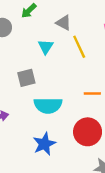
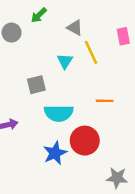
cyan triangle: (46, 47) -> (65, 61), moved
red circle: (88, 132) -> (85, 141), moved

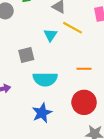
yellow line: (91, 52) -> (72, 28), turned -36
red circle: (85, 141) -> (84, 102), moved

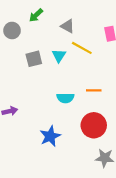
gray square: (26, 55) -> (34, 59), moved
cyan semicircle: (45, 79) -> (65, 98), moved, size x0.7

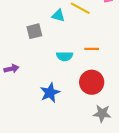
cyan triangle: (59, 56) -> (58, 16), turned -48
gray square: (34, 59) -> (34, 31), moved

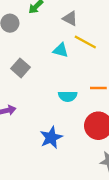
gray square: (34, 31) -> (21, 68), moved, turned -35

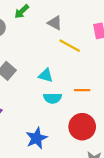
cyan triangle: (61, 50) -> (46, 75), moved

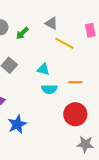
green arrow: (22, 11) -> (22, 33), moved
blue star: (37, 138) -> (17, 124), moved

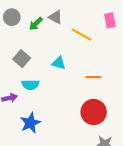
gray triangle: (51, 23) -> (55, 17), moved
cyan semicircle: (49, 89) -> (30, 85), moved

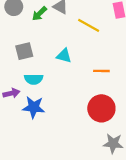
gray square: (22, 59) -> (24, 51), turned 35
blue star: (30, 123) -> (34, 107), moved, turned 30

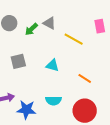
orange line: (101, 71) -> (85, 78), turned 32
cyan semicircle: (34, 79) -> (53, 101), moved

